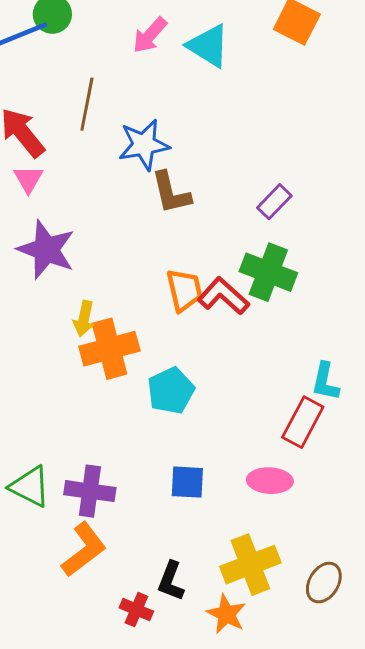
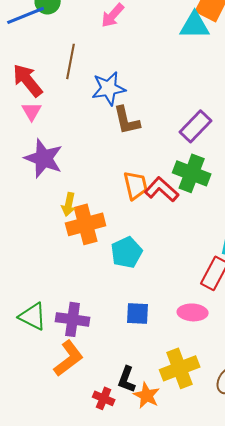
cyan triangle: (208, 46) -> (195, 25), moved, turned -32
purple rectangle: (274, 202) -> (196, 126), size x1.4
orange star: (226, 614) -> (147, 395), moved

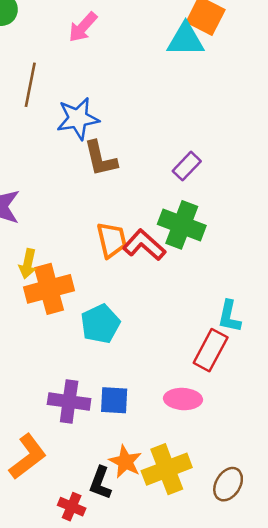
purple rectangle: (196, 126) -> (187, 166), size x0.7
purple cross: (73, 319) -> (69, 402), moved
orange star: (147, 395) -> (125, 462), moved

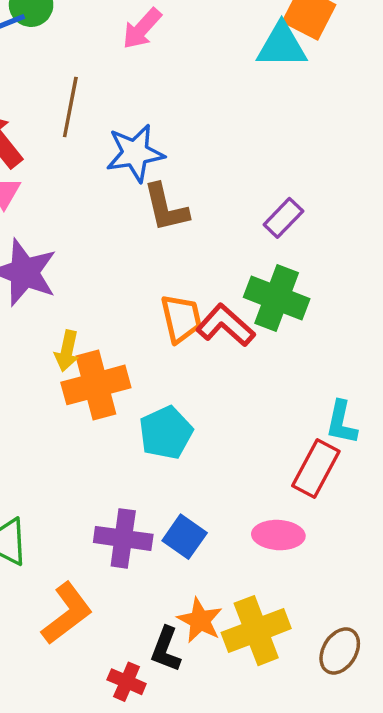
blue square: (114, 400) -> (185, 537), turned 32

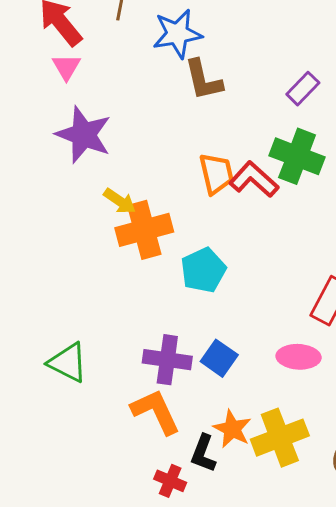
yellow arrow: (67, 351) -> (120, 201), turned -68
orange L-shape: (67, 613) -> (156, 412), moved, turned -78

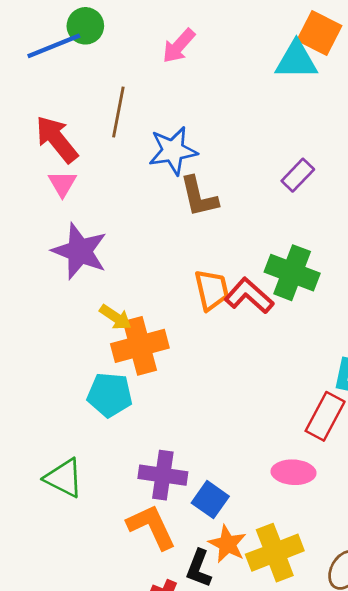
purple rectangle: (303, 89) -> (298, 175), moved
cyan pentagon: (203, 270) -> (110, 395), moved, turned 30
blue square: (219, 358) -> (210, 500), moved

